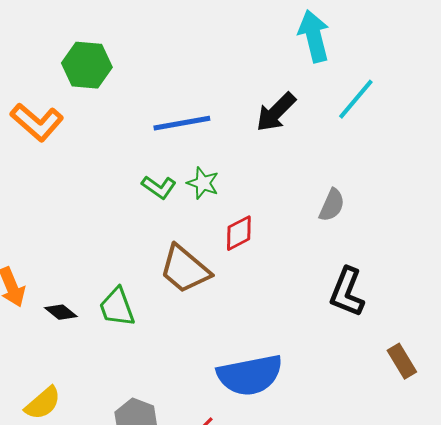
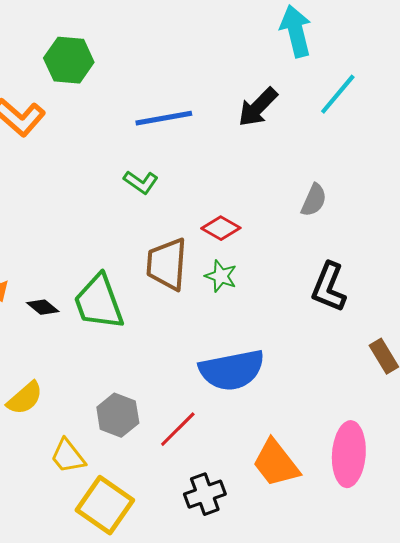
green star: (203, 183) -> (221, 276), moved
red diamond: (239, 233) -> (221, 228), turned 57
brown trapezoid: (185, 269) -> (167, 264), turned 54
green trapezoid: (117, 307) -> (99, 302), size x1.4

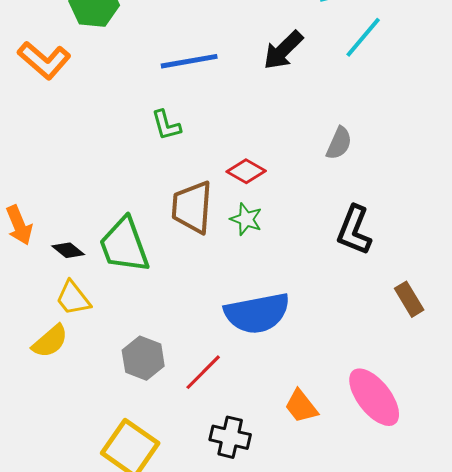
green L-shape: (141, 182) -> (166, 125), turned 40
pink ellipse: (349, 454) -> (374, 397), turned -42
yellow trapezoid: (68, 456) -> (73, 298), moved
orange trapezoid: (276, 463) -> (301, 406), size x0.7
black cross: (205, 494) -> (230, 437), turned 33

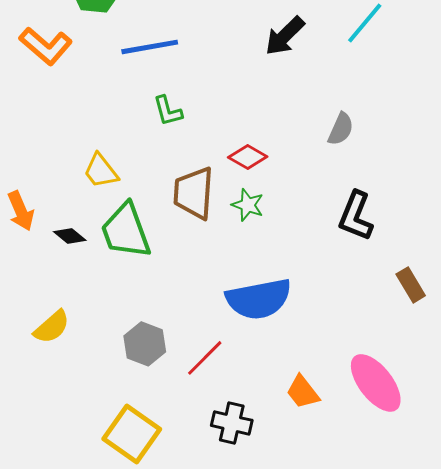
blue line: (189, 61) -> (150, 47), moved
yellow trapezoid: (73, 298) -> (101, 171), moved

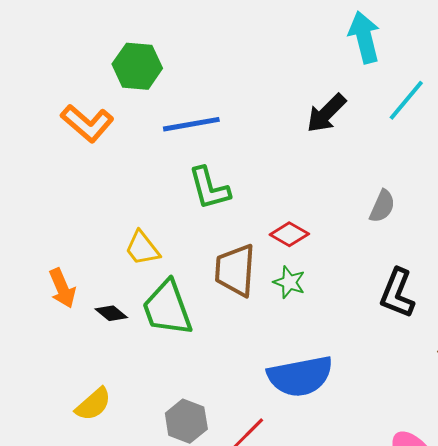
green L-shape: (168, 111) -> (209, 188), size x1.4

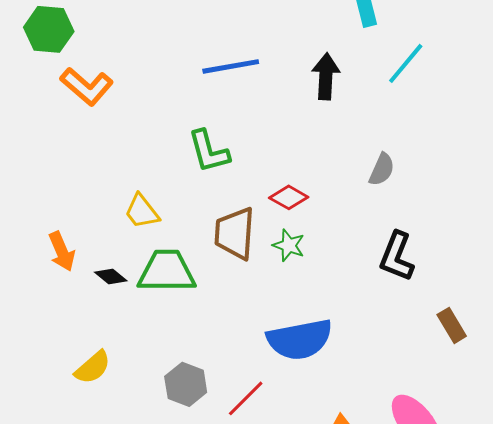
green hexagon: (137, 66) -> (49, 29), moved
black arrow: (326, 113) -> (326, 76), turned 138
blue line: (191, 124) -> (231, 66), moved
green trapezoid: (167, 308) -> (167, 271), turned 110

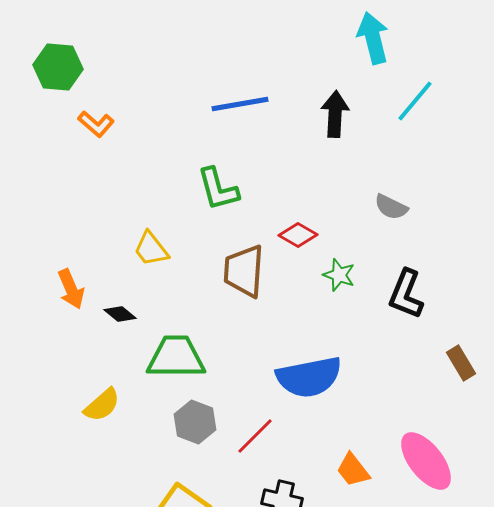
orange L-shape: (87, 86) -> (96, 124), size x0.7
gray semicircle: (382, 169) -> (391, 207), turned 92
green star: (289, 245) -> (339, 275), moved
green trapezoid: (167, 271) -> (176, 357), moved

